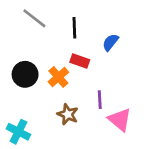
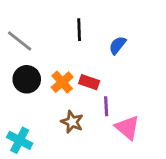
gray line: (34, 18) -> (20, 41), moved
red rectangle: (80, 61) -> (89, 82), moved

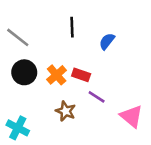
purple line: (106, 106) -> (97, 97), turned -54
pink triangle: (127, 128) -> (131, 116), moved

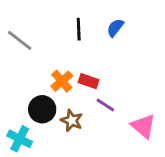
blue semicircle: (107, 41) -> (115, 28), moved
black circle: (24, 72) -> (42, 109), moved

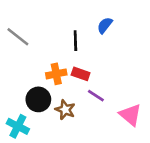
black line: (79, 29) -> (75, 41), moved
orange cross: (62, 81) -> (56, 74), turned 30

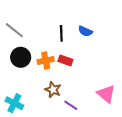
blue semicircle: (105, 25) -> (85, 31), moved, turned -104
purple line: (96, 96) -> (71, 105), moved
black circle: (38, 99) -> (21, 57), moved

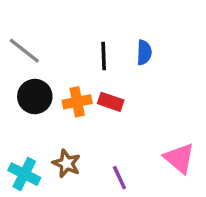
blue semicircle: (85, 31) -> (144, 52), turned -112
brown star: (53, 90) -> (67, 163), moved
purple line: (71, 105) -> (119, 178), turned 32

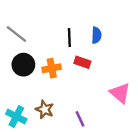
red rectangle: (111, 102) -> (82, 62), moved
pink triangle: (179, 158) -> (120, 93), moved

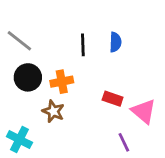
red rectangle: (82, 62) -> (113, 99), moved
brown star: (45, 109) -> (53, 111), moved
purple line: (80, 119) -> (124, 142), moved

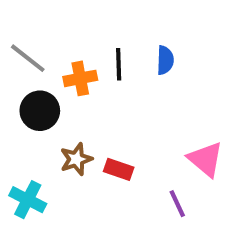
orange cross: (62, 82) -> (80, 78), moved
red rectangle: (113, 99) -> (119, 169), moved
brown star: (53, 111) -> (76, 159), turned 30

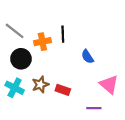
blue semicircle: (165, 60) -> (88, 57), moved, turned 144
cyan cross: (28, 200) -> (15, 88), moved
purple line: (177, 204) -> (94, 108), turned -64

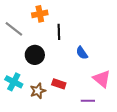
orange cross: (42, 42) -> (40, 14), moved
black circle: (21, 59) -> (35, 55), moved
brown star: (40, 85) -> (38, 91), moved

